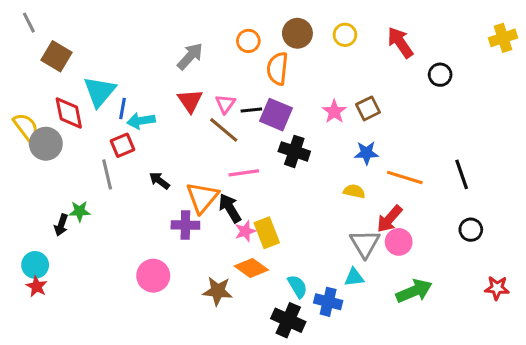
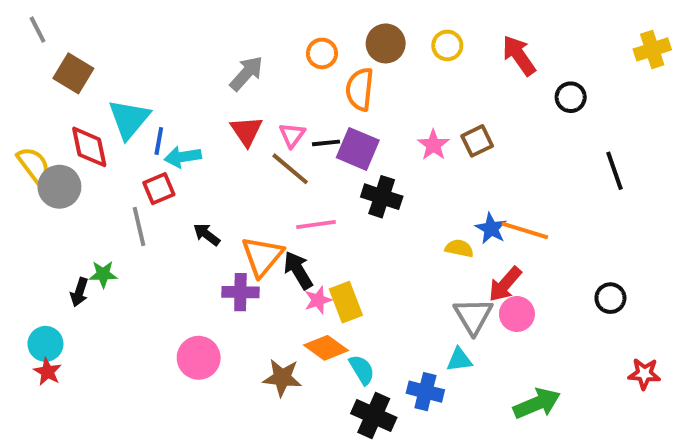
blue star: (366, 153) -> (491, 228), moved, turned 30
black line: (462, 174) -> (614, 171), moved
cyan semicircle: (297, 286) -> (362, 370), moved
green arrow: (414, 291) -> (537, 404), moved

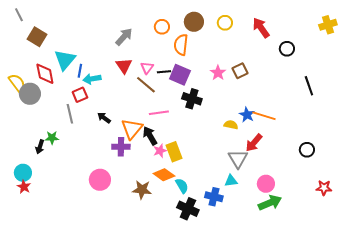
pink circle: (517, 314) -> (266, 184), moved

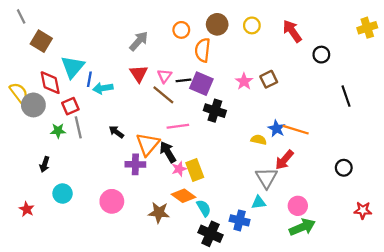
red square: (80, 95) -> (70, 106), moved
green star: (52, 138) -> (58, 131), moved
cyan circle: (23, 173) -> (63, 194), moved

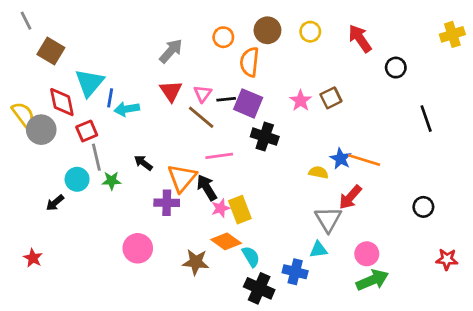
green star: (58, 131) -> (112, 181), moved
black arrow: (45, 164) -> (55, 203), turned 32
cyan circle: (63, 194) -> (77, 179), moved

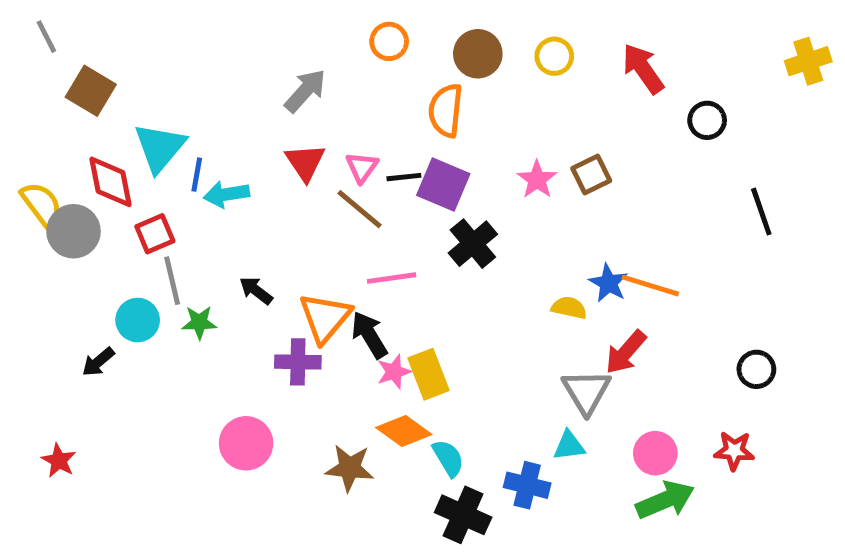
orange circle: (223, 37) -> (389, 41), moved
black cross: (265, 137) -> (473, 244), turned 32
red star: (447, 259) -> (734, 451), moved

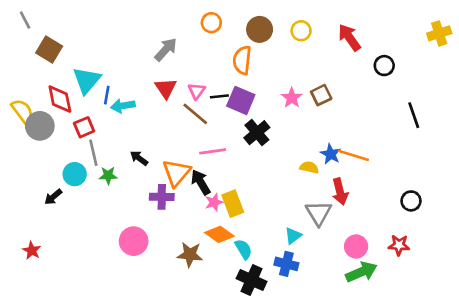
red arrow: (626, 352) -> (340, 192), turned -55
cyan triangle: (569, 446) -> (293, 236), moved, turned -30

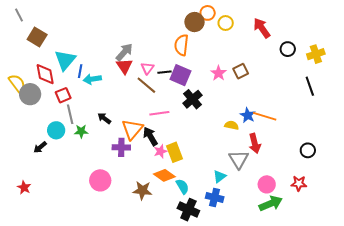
orange circle: (211, 23) -> (208, 13), moved
yellow cross: (439, 33) -> (316, 54), moved
gray arrow: (166, 49) -> (124, 52), moved

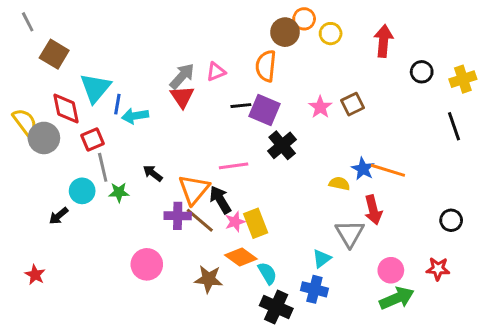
red arrow: (262, 28) -> (383, 41), turned 40
pink triangle: (147, 68) -> (216, 72), moved, turned 32
brown line: (146, 85) -> (200, 220), moved

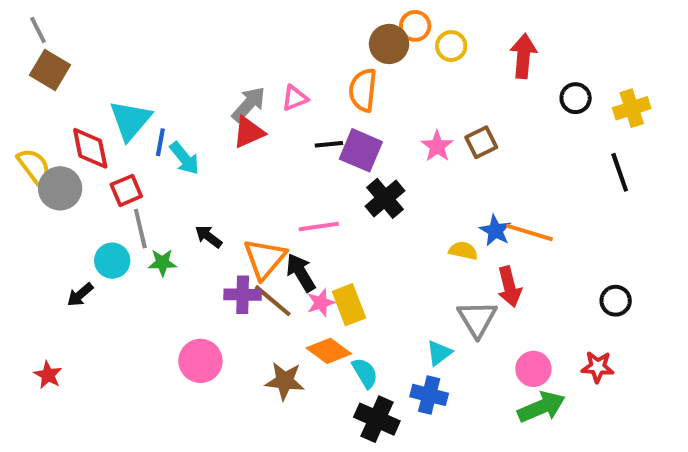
brown square: (54, 54) -> (50, 70), moved
red triangle: (182, 97) -> (249, 132), turned 40
cyan arrow: (135, 116) -> (184, 158), turned -120

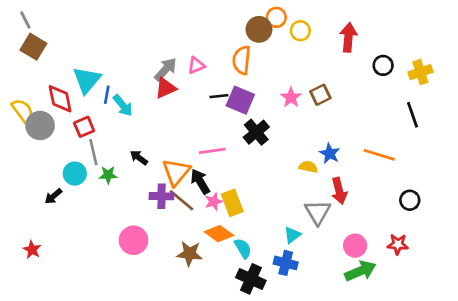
orange line: (529, 233) -> (379, 155), moved

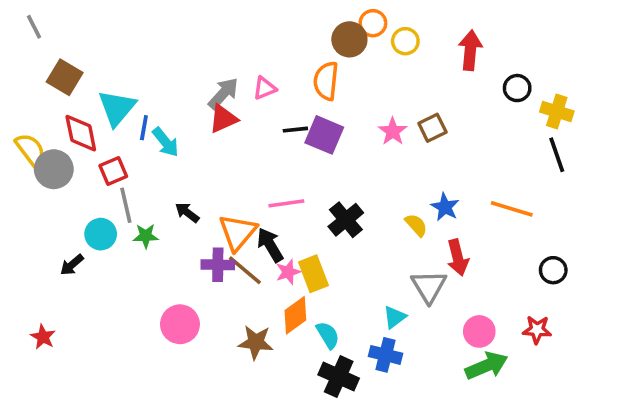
brown square: (33, 47) -> (65, 77), moved
yellow cross: (420, 72) -> (557, 112), moved, turned 35
black cross: (256, 132) -> (346, 220), moved
yellow semicircle: (308, 167) -> (416, 225), turned 36
orange diamond: (219, 234) -> (295, 315), turned -72

